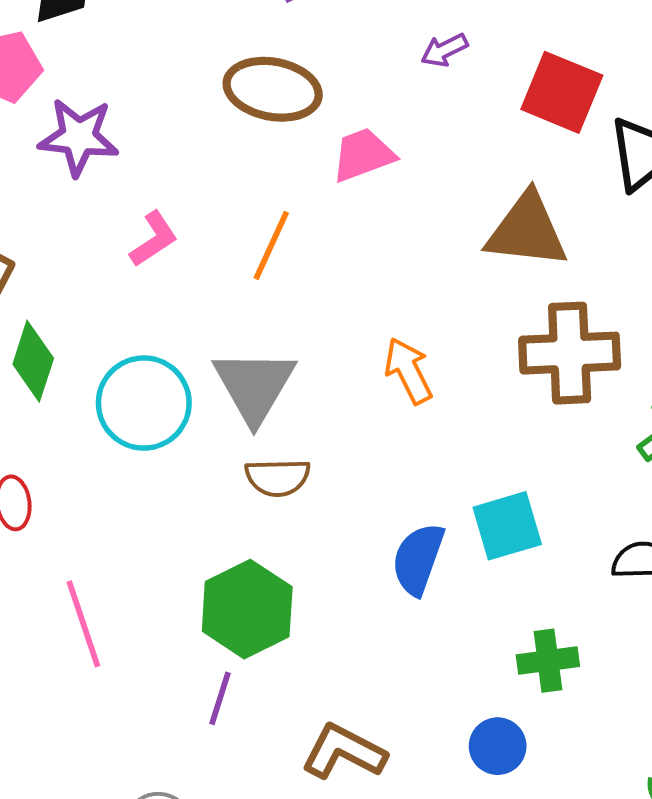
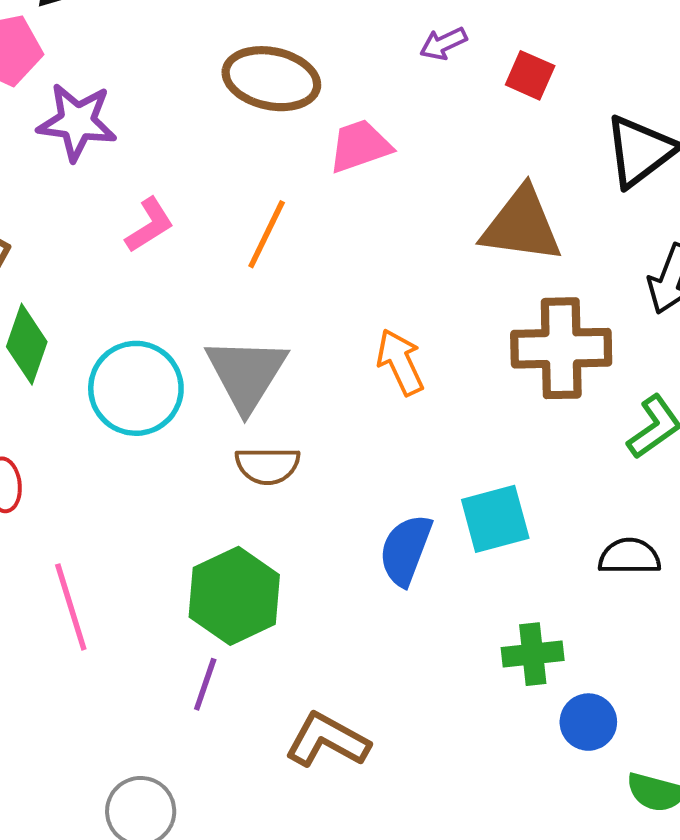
red square: (562, 92) -> (530, 75), moved, size x0.6
blue circle: (498, 746) -> (588, 722), moved

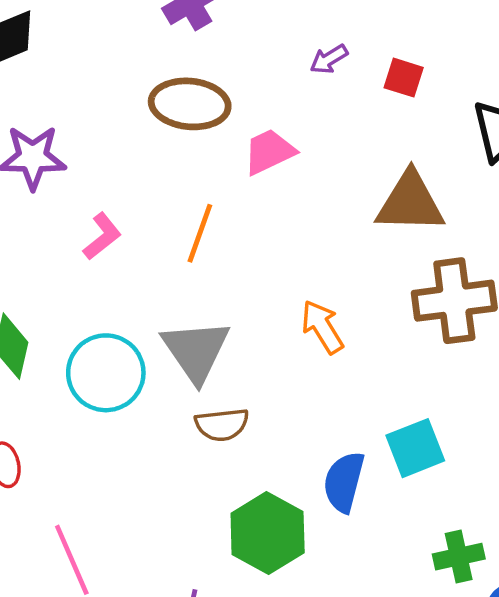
green hexagon: (234, 596) -> (268, 533), moved

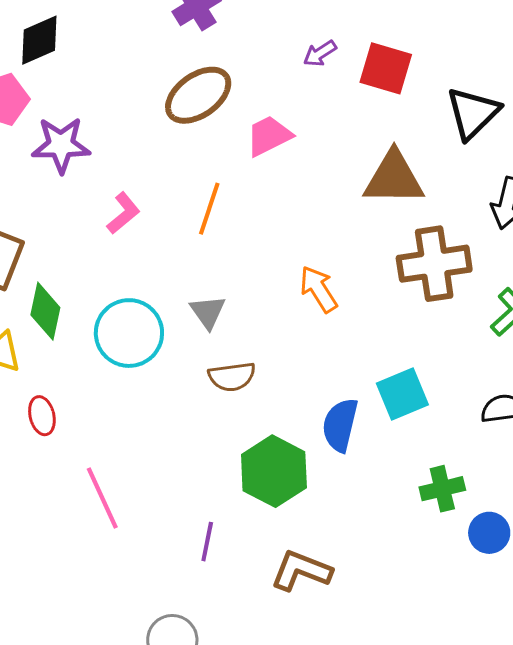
red square: (404, 78) -> (386, 68), size x1.5
brown ellipse: (190, 104) -> (198, 95), turned -40
gray triangle: (196, 351) -> (208, 312), size x0.6

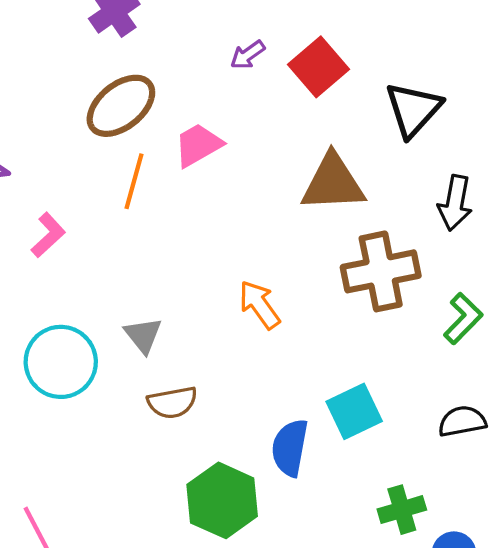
red square: (386, 68) -> (319, 67), turned 36
orange line: (209, 209) -> (134, 181), moved

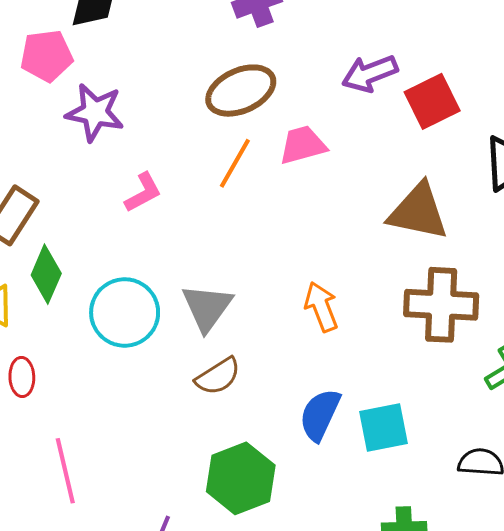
purple arrow: (248, 55) -> (370, 73), size x1.6
gray triangle: (143, 335) -> (207, 307), size x1.4
brown semicircle: (172, 402) -> (218, 376), turned -36
blue semicircle: (290, 448) -> (320, 415), moved

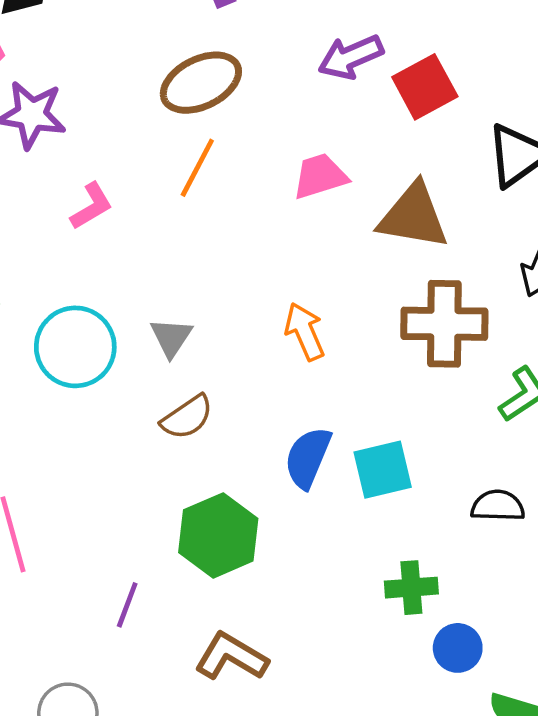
pink trapezoid: (303, 145) -> (320, 176), moved
gray triangle: (207, 307) -> (171, 337), size x0.7

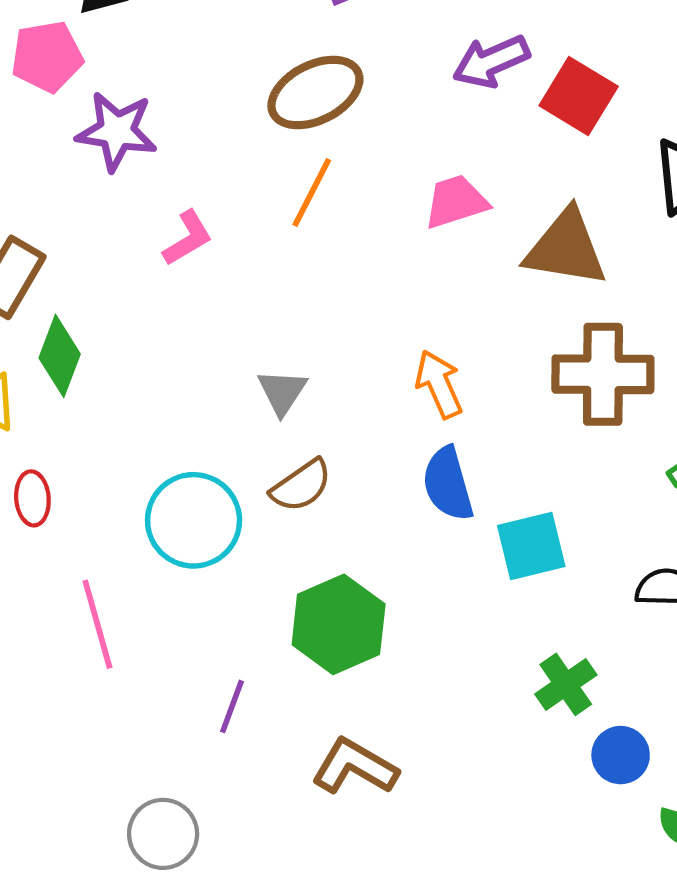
red square: (425, 87) -> (579, 96), turned -30
cyan circle: (75, 347) -> (194, 520), moved
blue semicircle: (308, 458) -> (448, 484), moved, turned -38
green cross: (411, 588) -> (566, 684), turned -30

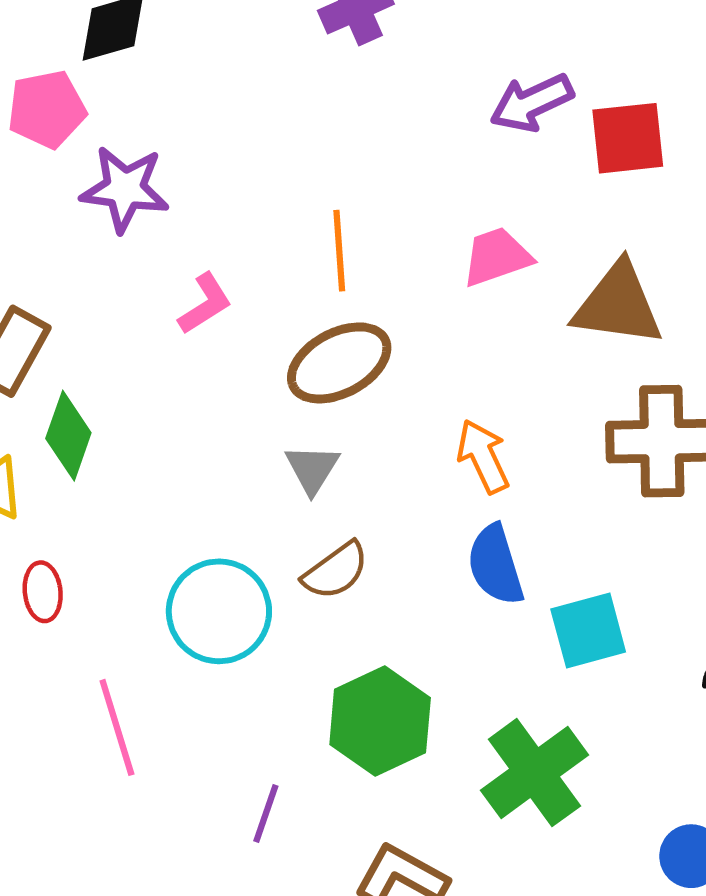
brown ellipse: (315, 93) -> (339, 363), moved
red square: (579, 96) -> (628, 138), turned -36
orange line: (312, 193) -> (339, 251), turned -30
green cross: (566, 684) -> (534, 773), moved, size x1.6

